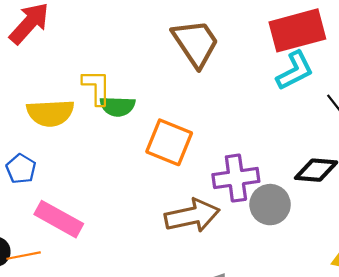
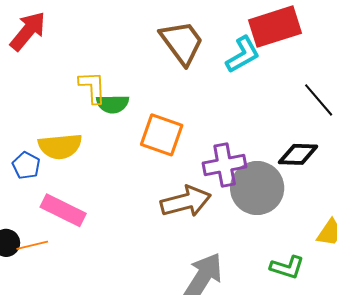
cyan L-shape: (295, 71) -> (243, 55), moved
yellow semicircle: (50, 113) -> (60, 146), moved
gray circle: (270, 205) -> (257, 188), size x1.4

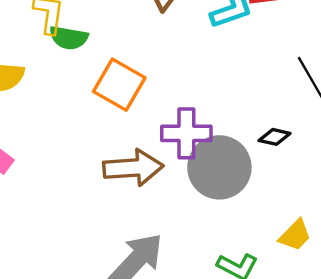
black diamond: (298, 154) -> (275, 137), size x0.7

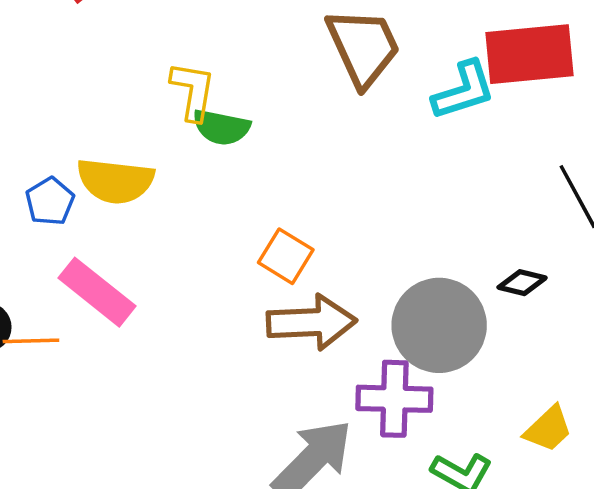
orange square: (119, 85) -> (286, 256), moved, size x0.7
purple cross: (186, 133) -> (394, 399), moved

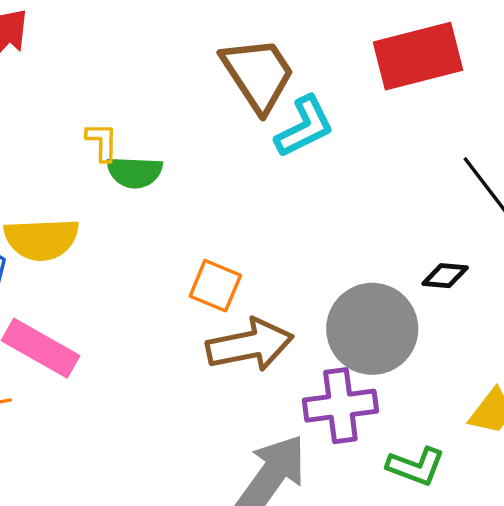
cyan L-shape: (464, 90) -> (304, 127), moved
yellow L-shape: (193, 91) -> (102, 142), size x0.7

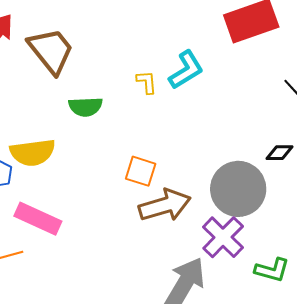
brown trapezoid: (258, 74) -> (51, 51), moved
yellow L-shape: (102, 142) -> (147, 82), moved
purple cross: (340, 406) -> (223, 237), turned -33

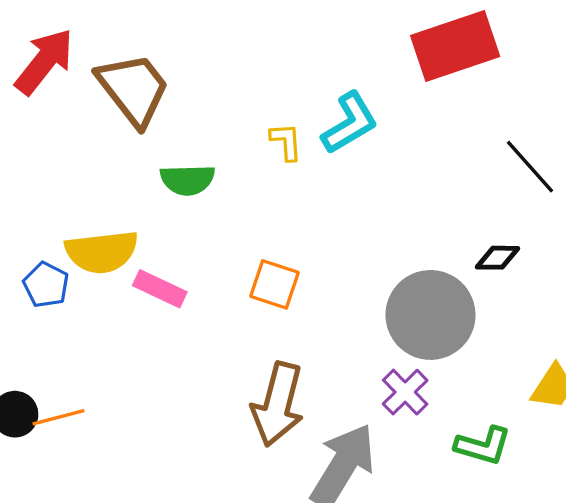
brown arrow: (165, 205) -> (278, 404), moved, turned 120
pink rectangle: (38, 219) -> (160, 289), moved, size x0.7
purple cross: (223, 237) -> (405, 392), size x0.7

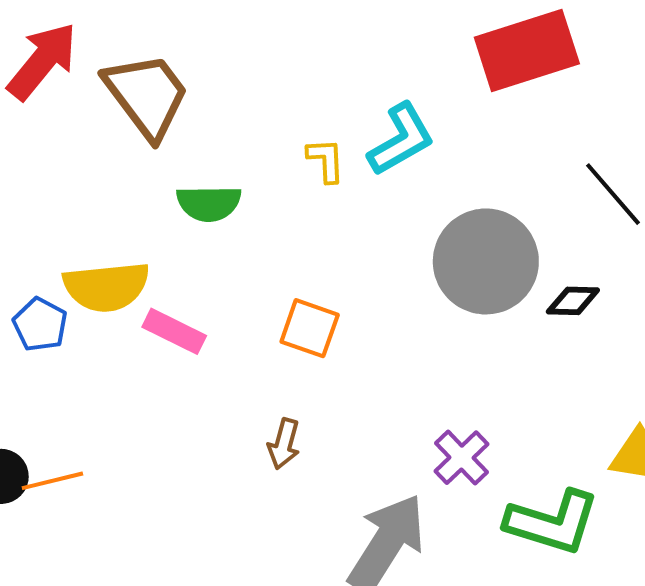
gray circle: (430, 315) -> (486, 261), moved
brown arrow: (278, 404) -> (284, 444), moved, size x0.5
green L-shape: (483, 446) -> (552, 522), size x1.4

